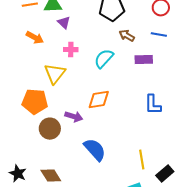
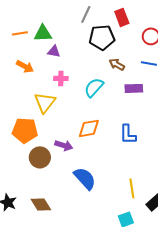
purple triangle: (64, 23) -> (54, 51), turned -32
blue L-shape: (153, 105) -> (128, 134), moved

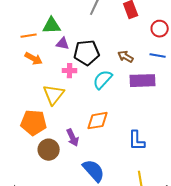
orange line: (20, 33) -> (29, 36), moved
black pentagon: (102, 37) -> (87, 53), moved
purple rectangle: (134, 88) -> (143, 81), size x1.4
blue L-shape: (128, 134) -> (137, 141), moved
purple arrow: (64, 145) -> (73, 138), turned 48

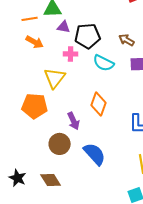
cyan semicircle: (103, 80) -> (104, 63), turned -105
orange diamond: (98, 121) -> (99, 104), turned -60
brown circle: (49, 150) -> (60, 144), moved

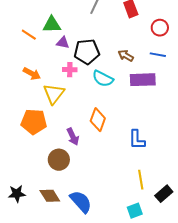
orange line: (30, 19) -> (29, 35), turned 42
orange arrow: (35, 42) -> (32, 74), moved
blue semicircle: (95, 154) -> (81, 202), moved
black star: (18, 178) -> (17, 194), turned -30

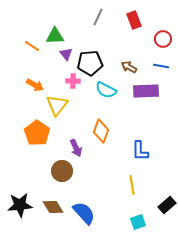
purple triangle: (63, 43) -> (66, 54), turned 40
orange pentagon: (34, 122) -> (37, 133), turned 30
yellow line: (141, 180) -> (132, 185), moved
black star: (17, 194) -> (20, 205), size x1.4

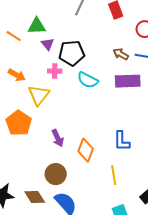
brown arrow: (129, 67) -> (121, 54), moved
orange diamond: (101, 131) -> (86, 150), moved
brown circle: (62, 171) -> (56, 174), moved

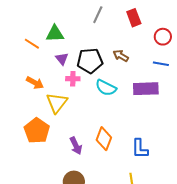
purple triangle: (48, 44) -> (62, 59), moved
brown arrow: (121, 54) -> (121, 56), moved
orange diamond: (86, 150) -> (104, 139), moved

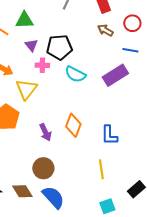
brown arrow: (121, 56) -> (105, 30), moved
purple rectangle: (146, 89) -> (115, 75), turned -30

